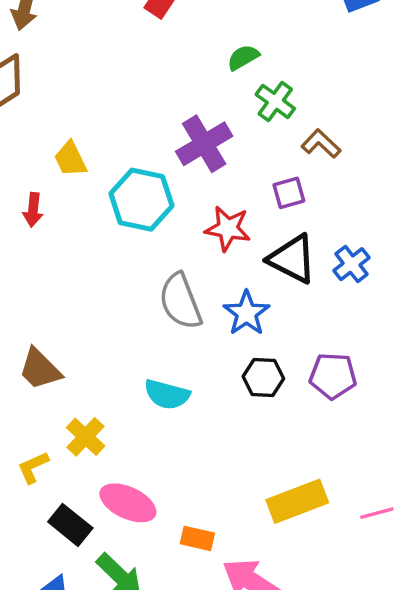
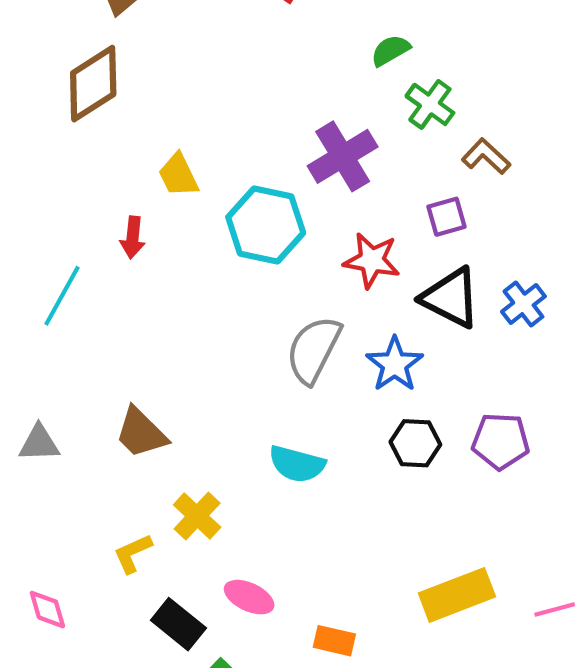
gray semicircle: (180, 301) -> (314, 350), turned 48
pink ellipse: (128, 503) -> (249, 597), size x0.7

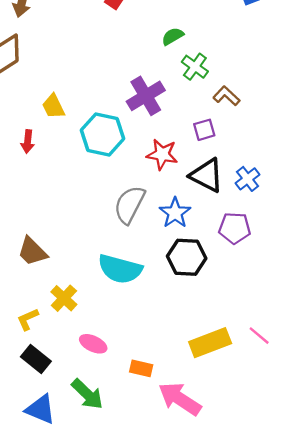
purple pentagon: (501, 441) -> (235, 228), moved
black hexagon: (415, 443) -> (187, 257), size x1.4
cyan semicircle: (297, 464) -> (120, 269), size x1.4
pink line: (555, 610) -> (259, 336), moved, turned 55
black rectangle: (178, 624) -> (36, 359), moved

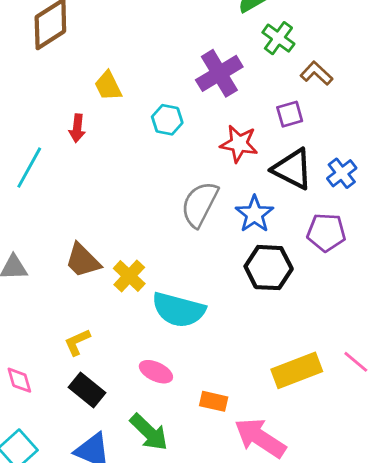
cyan hexagon: (102, 134) -> (167, 120), size x0.6
cyan semicircle: (120, 269) -> (178, 310), moved
yellow cross: (64, 298) -> (129, 276), moved

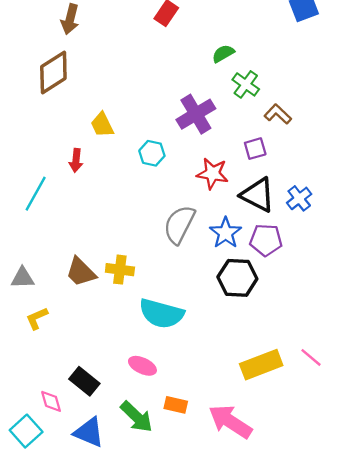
purple pentagon: (326, 232) -> (266, 240), moved
yellow cross: (129, 276) -> (120, 270), moved, turned -36
yellow L-shape: (77, 342) -> (37, 318), moved
pink diamond: (19, 380) -> (51, 401), moved
orange rectangle: (214, 401) -> (176, 405), moved

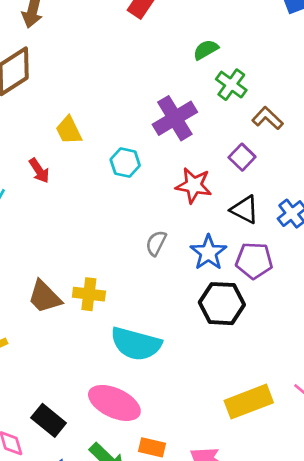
purple square: (255, 149) -> (242, 157), turned -30
red arrow: (76, 160) -> (39, 171), turned -40
black triangle: (258, 195) -> (245, 210), size x0.7
gray semicircle: (179, 225) -> (156, 243), size x0.6
pink ellipse: (142, 366) -> (114, 403), size x1.6

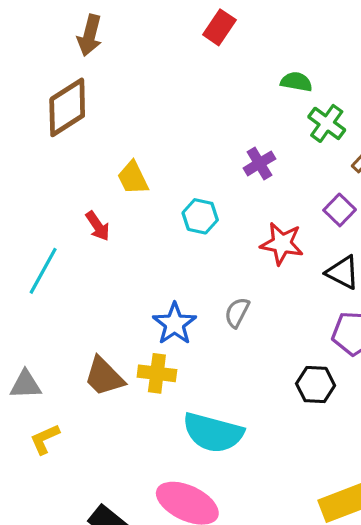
green semicircle: (206, 50) -> (296, 82), turned 40
purple cross: (175, 118) -> (259, 163), size x0.6
blue star: (208, 253) -> (175, 324), moved
black hexagon: (222, 304) -> (316, 385), size x0.7

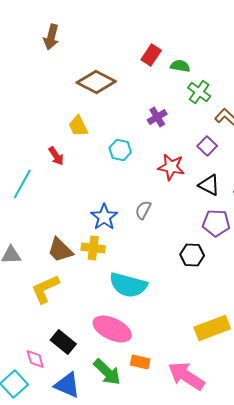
red rectangle: (219, 27) -> (151, 55), moved
brown diamond: (67, 107) -> (96, 82), moved, turned 60
yellow L-shape: (45, 439) -> (45, 289), moved, size x1.5

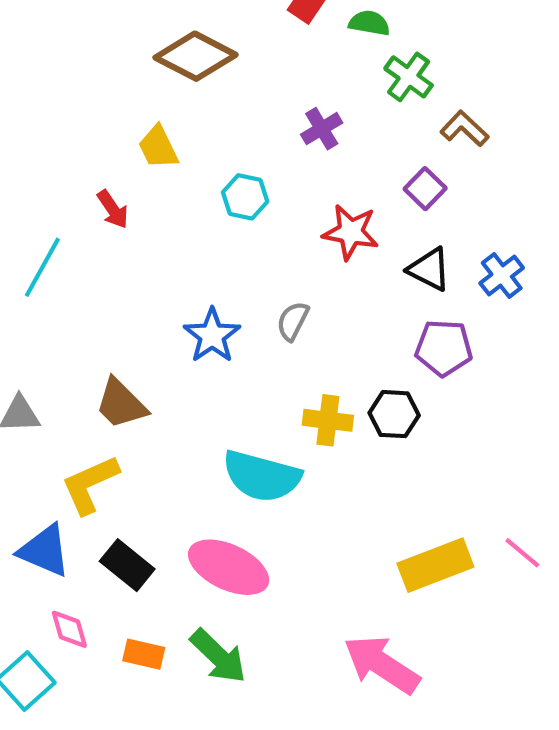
yellow cross: (93, 248) -> (328, 420), moved
black rectangle: (63, 342) -> (127, 565), moved
orange rectangle: (140, 362) -> (144, 654), moved
blue triangle: (67, 385) -> (44, 551), moved

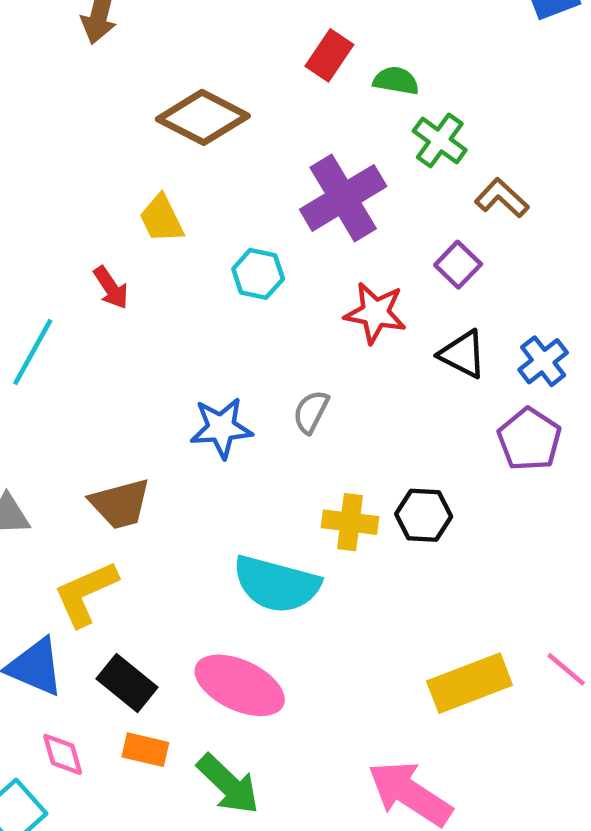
purple cross: (322, 129) -> (343, 198), size x1.8
blue star: (212, 335) -> (221, 428), turned 30
purple pentagon: (444, 348) -> (529, 439), moved, turned 30
brown trapezoid: (121, 404) -> (120, 504), turned -60
orange rectangle: (144, 654) -> (145, 750), moved

